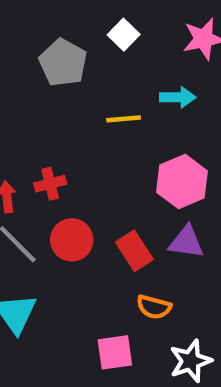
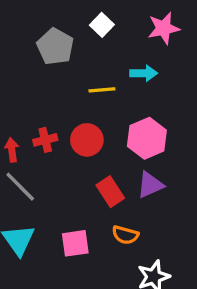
red circle: (72, 240) -> (87, 140), moved
purple triangle: (186, 242) -> (150, 185), turned -32
pink square: (115, 352) -> (75, 243), moved

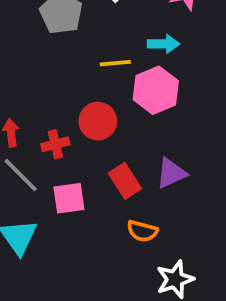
pink hexagon: (147, 138) -> (156, 90), moved
red cross: (45, 140) -> (55, 144), moved
pink square: (75, 243) -> (69, 198), moved

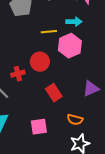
purple triangle: (171, 173) -> (91, 89), moved
pink square: (69, 198) -> (39, 127), moved
orange semicircle: (142, 231) -> (75, 120), moved

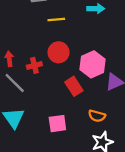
yellow line: (49, 32) -> (56, 19), moved
pink hexagon: (70, 46) -> (92, 64), moved

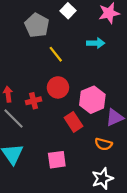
yellow line: (56, 19) -> (56, 54), turned 56
orange semicircle: (97, 116) -> (103, 144), moved

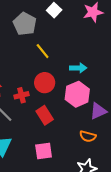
cyan arrow: (96, 43) -> (78, 68), moved
red rectangle: (74, 122) -> (45, 115), moved

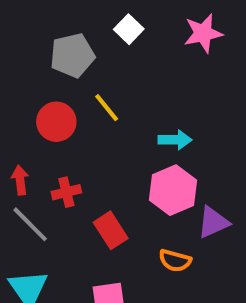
gray pentagon: (25, 24) -> (72, 55), turned 30
red circle: (45, 83) -> (56, 122), moved
orange semicircle: (88, 136) -> (175, 261), moved

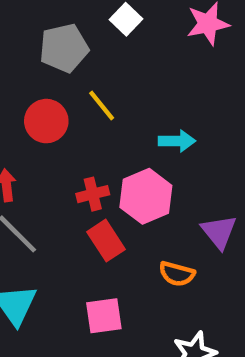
pink hexagon: (173, 190) -> (146, 196), moved
red cross: (66, 192) -> (93, 194), moved
purple triangle: (213, 222) -> (219, 232), turned -45

